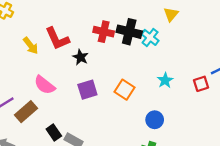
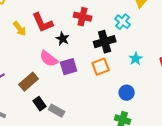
black cross: (129, 32) -> (105, 42), moved, turned -30
pink semicircle: (45, 85) -> (49, 59), moved
orange square: (125, 90) -> (101, 67), turned 36
brown rectangle: (26, 112) -> (29, 82), moved

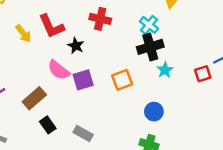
black cross: (105, 42) -> (150, 47), moved
gray rectangle: (57, 111) -> (83, 134), moved

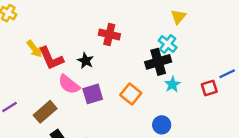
cyan cross: (149, 25) -> (168, 44), moved
red L-shape: (51, 26) -> (51, 58), moved
orange square: (122, 80) -> (131, 94), turned -30

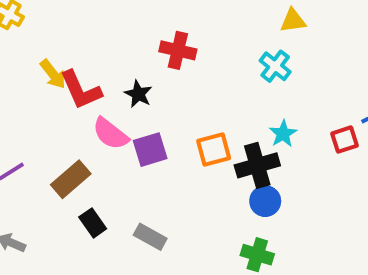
yellow triangle: (178, 17) -> (293, 21), turned 42
black cross: (158, 62) -> (257, 165), moved
orange square: (131, 94) -> (214, 150), turned 36

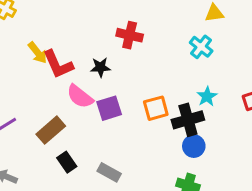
black star: (138, 94) -> (100, 67), turned -30

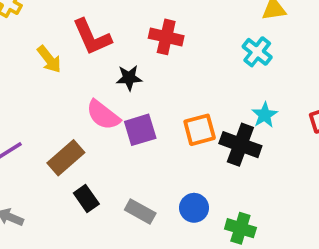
red L-shape: (58, 64) -> (92, 37), moved
black cross: (188, 120) -> (240, 145), turned 36
blue circle: (194, 146) -> (194, 208), moved

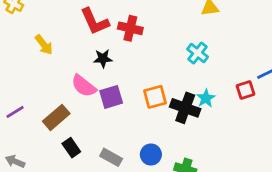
red L-shape: (92, 37) -> (95, 21), moved
cyan cross: (257, 52) -> (198, 53), moved
cyan star: (265, 115) -> (206, 98), moved

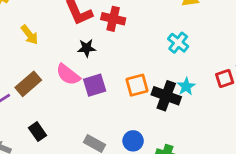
brown rectangle: (56, 117) -> (28, 84), moved
black rectangle: (71, 148) -> (38, 132), moved

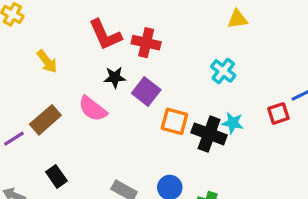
purple square: (95, 85) -> (146, 91), moved, turned -35
orange square: (137, 85) -> (174, 121), turned 30
cyan star: (186, 86) -> (233, 123), turned -30

